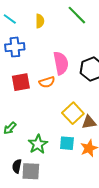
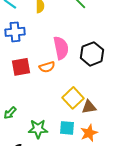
green star: (38, 144) -> (38, 129), turned 30

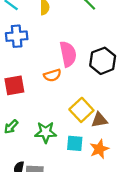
red square: (21, 67) -> (14, 85), moved
green star: (38, 129) -> (46, 132), moved

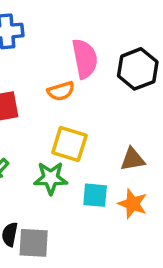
yellow square: (81, 110) -> (69, 144), moved, turned -30
orange star: (99, 149) -> (133, 204), turned -30

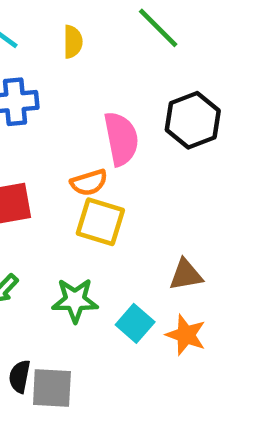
black hexagon: (138, 69) -> (193, 120), moved
yellow square: (69, 144) -> (100, 222), moved
cyan square: (95, 195) -> (135, 323), turned 36

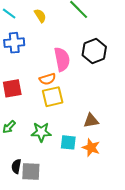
yellow semicircle: (73, 42) -> (40, 16), turned -32
yellow square: (100, 222) -> (53, 97), turned -30
cyan square: (135, 323) -> (68, 142), turned -35

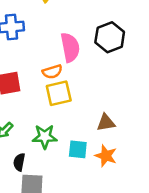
black semicircle: (16, 166) -> (19, 162), moved

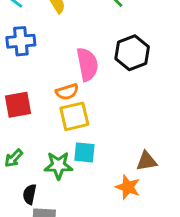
brown triangle: (106, 123) -> (147, 161), moved
cyan square: (78, 149) -> (84, 152), moved

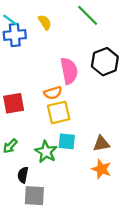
blue cross: (21, 41) -> (15, 35), moved
brown triangle: (147, 161) -> (101, 144), moved
green star: (58, 165) -> (46, 152), turned 30

